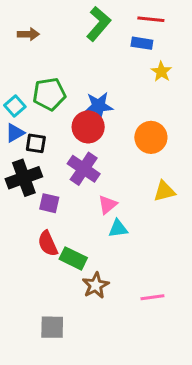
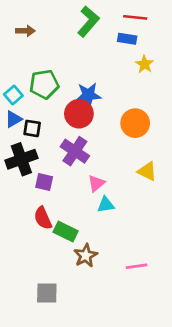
yellow triangle: (164, 191) -> (147, 171), turned 40

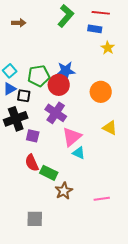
green pentagon: (44, 84) -> (39, 76), moved
pink triangle: (96, 183) -> (72, 137), size x1.5
cyan triangle: (106, 205) -> (79, 153), turned 32

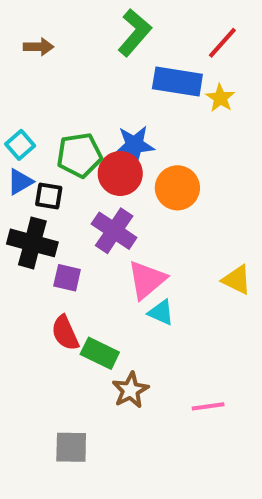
red line: (101, 13) -> (222, 43), moved, turned -54
blue rectangle: (95, 29) -> (177, 82), moved, size x1.6
orange circle: (101, 92) -> (177, 188), moved
black cross: (16, 119) -> (32, 243), turned 35
yellow triangle: (110, 128) -> (237, 280), moved

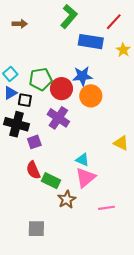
yellow star: (220, 98) -> (123, 50), moved
blue star: (135, 145) -> (82, 76), moved
purple square: (67, 278) -> (34, 142), turned -32
pink triangle: (147, 280) -> (86, 177), moved

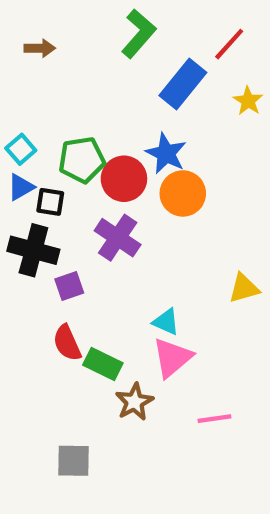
blue rectangle: (91, 42) -> (183, 84), turned -60
blue star: (82, 76) -> (166, 153), turned 30
yellow triangle: (121, 143) -> (244, 288), turned -42

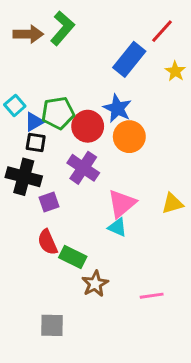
green L-shape: (139, 34) -> (62, 28), moved
brown arrow: (40, 48) -> (28, 34), size x1.4
blue triangle: (21, 187) -> (34, 122), moved
pink triangle: (172, 358) -> (122, 204), moved

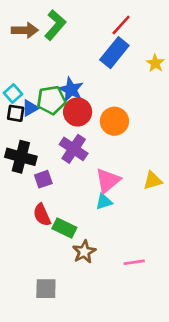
red line: (162, 31) -> (121, 25), moved
blue star: (117, 108) -> (71, 90), moved
black square: (36, 143) -> (16, 113), moved
cyan triangle: (117, 227) -> (104, 202), turned -42

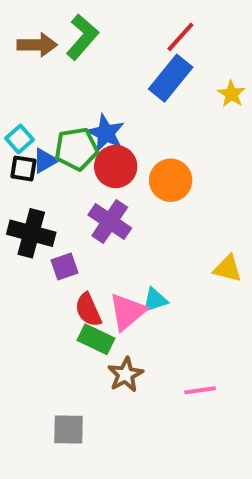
pink triangle: (108, 181) -> (127, 312), moved
yellow triangle: (153, 181) -> (228, 269), turned 30
red semicircle: (42, 215) -> (88, 310), moved

